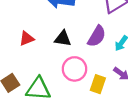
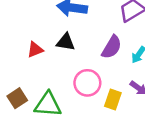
black triangle: (63, 39) -> (66, 42), moved

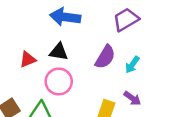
pink circle: (87, 83) -> (59, 81), moved

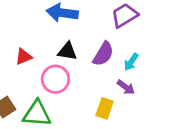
black triangle: (59, 52) -> (67, 51), moved
purple arrow: (132, 98) -> (126, 87), moved

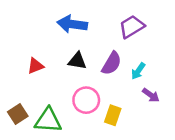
pink circle: (55, 79) -> (86, 100), moved
purple arrow: (126, 87) -> (151, 95), moved

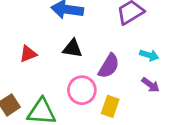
purple semicircle: (112, 63) -> (109, 66), moved
cyan arrow: (138, 71) -> (149, 55), moved, turned -108

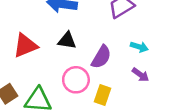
red triangle: (28, 54) -> (25, 46), size x1.5

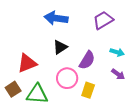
black triangle: (67, 41) -> (60, 47), turned -42
red triangle: (25, 46) -> (27, 63), moved

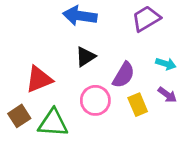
yellow rectangle: (88, 90) -> (138, 105), moved, turned -42

